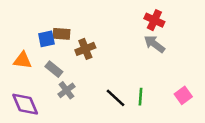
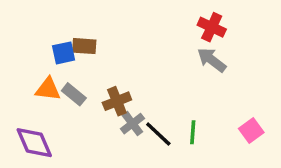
brown cross: (85, 49) -> (117, 101), moved
orange triangle: (23, 60) -> (48, 89), moved
gray cross: (67, 90) -> (132, 124), moved

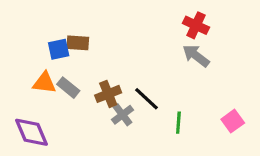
black line: (158, 134) -> (146, 99), moved

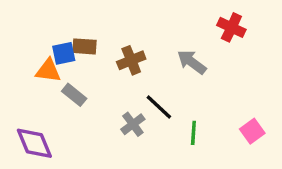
red cross: (196, 25) -> (231, 27), moved
gray arrow: (196, 56) -> (192, 62), moved
orange triangle: (44, 83) -> (48, 71), moved
brown cross: (108, 94) -> (131, 60), moved

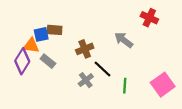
brown cross: (131, 60) -> (85, 49), moved
pink square: (252, 131) -> (163, 85), size x1.5
purple diamond: (34, 143) -> (22, 61), moved, turned 55

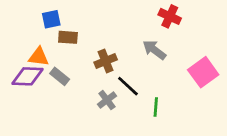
red cross: (149, 18) -> (170, 16), moved
blue square: (41, 34) -> (51, 19), moved
purple diamond: (22, 61) -> (27, 76), turned 60
pink square: (163, 85) -> (203, 72), moved

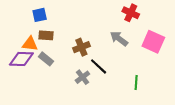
brown rectangle: (68, 37) -> (46, 35), moved
pink square: (203, 72) -> (153, 42), moved, turned -30
green line: (156, 107) -> (136, 83), moved

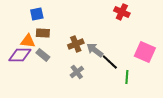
gray arrow: (119, 39) -> (95, 50), moved
pink square: (153, 42) -> (145, 52), moved
black line: (99, 66) -> (110, 62), moved

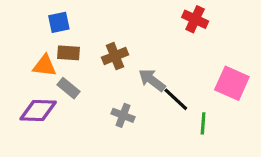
brown cross: (76, 44) -> (115, 56), moved
purple diamond: (20, 55) -> (38, 111), moved
gray cross: (77, 72) -> (123, 115), turned -32

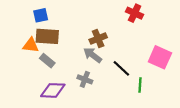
brown rectangle: (69, 53) -> (47, 36), size x1.5
brown cross: (115, 56) -> (98, 39), moved
gray arrow: (152, 80) -> (93, 55), moved
purple diamond: (38, 111) -> (53, 90), moved

